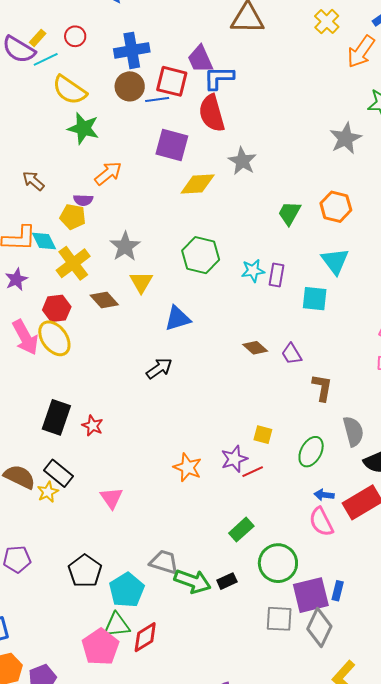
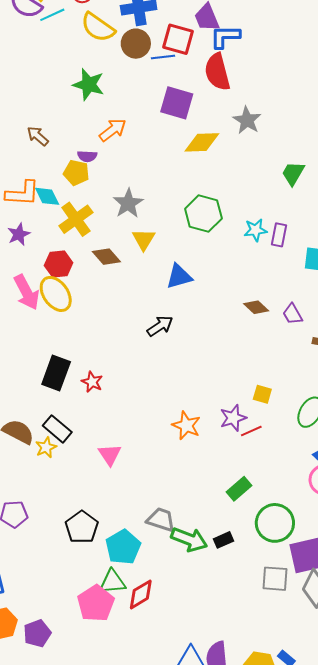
yellow semicircle: (70, 90) -> (98, 27), moved

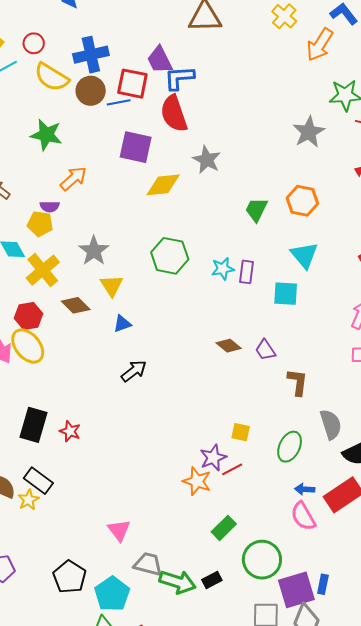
blue triangle: (179, 276) -> (122, 324), moved, size x0.7
orange star: (186, 426) -> (197, 481), moved
pink triangle: (110, 455) -> (119, 530), moved

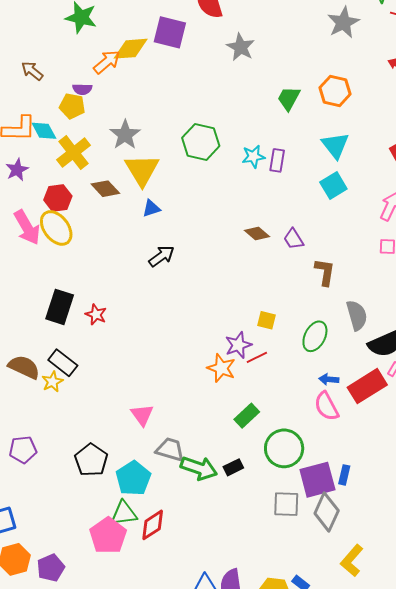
yellow diamond: (163, 185) -> (131, 49), moved
yellow triangle: (112, 286) -> (142, 170), size x1.5
cyan square: (286, 294) -> (333, 185), moved, turned -36

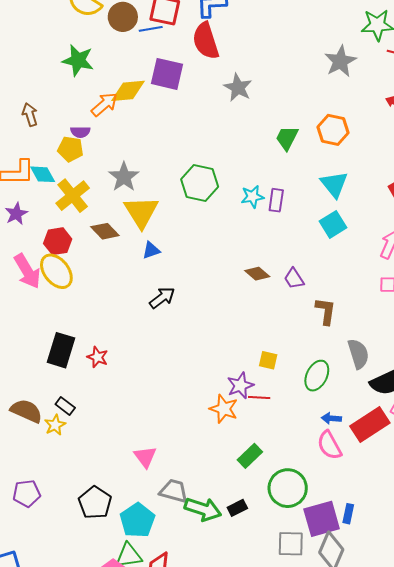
brown arrow: (32, 71) -> (30, 115), turned 35
red line: (257, 357) -> (259, 398), turned 30
black rectangle: (63, 363) -> (65, 406), size x0.7

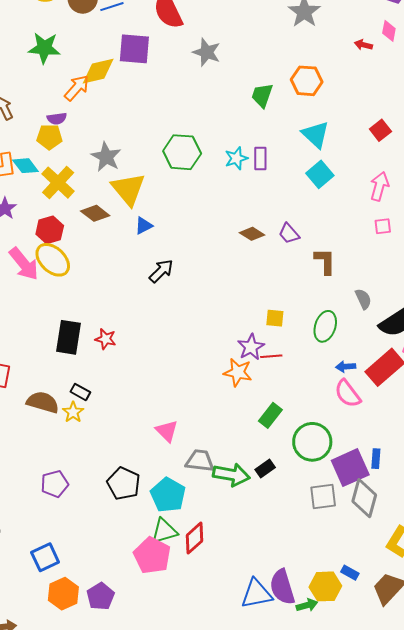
gray semicircle: (358, 354) -> (363, 299), size x0.7

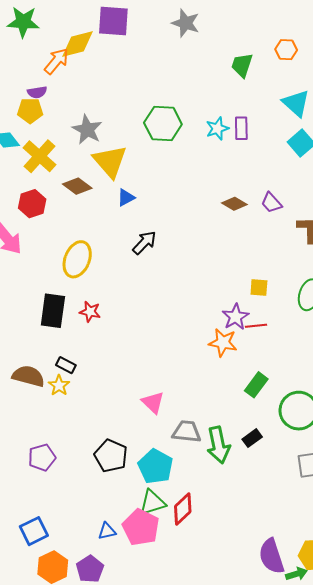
orange hexagon: (307, 81) -> (286, 50), size x0.7
yellow ellipse: (53, 260) -> (77, 259), moved, turned 69
green arrow: (231, 475) -> (218, 445), turned 69
blue triangle: (257, 594) -> (107, 531), moved, size x0.6

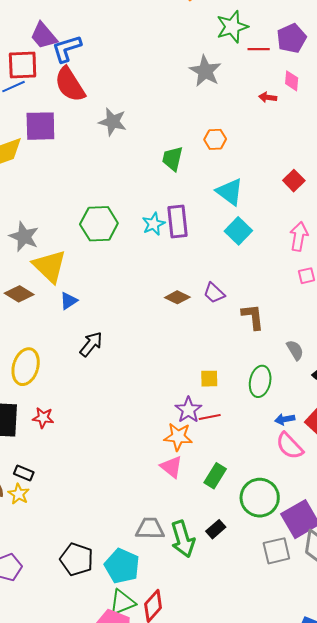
purple rectangle: (241, 128) -> (177, 222), size x1.4
pink triangle: (153, 402) -> (171, 467), moved

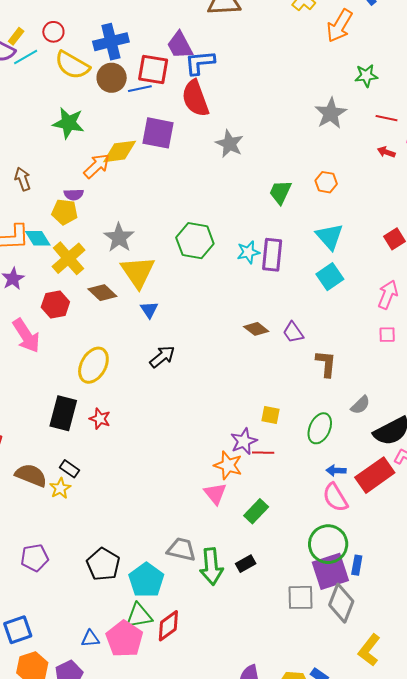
green star: (232, 27) -> (366, 76), size x0.7
red line: (259, 49) -> (386, 118), moved
blue triangle: (69, 301) -> (149, 310), turned -42
gray semicircle: (295, 350) -> (360, 405), turned 65
green circle: (260, 498) -> (328, 544), moved

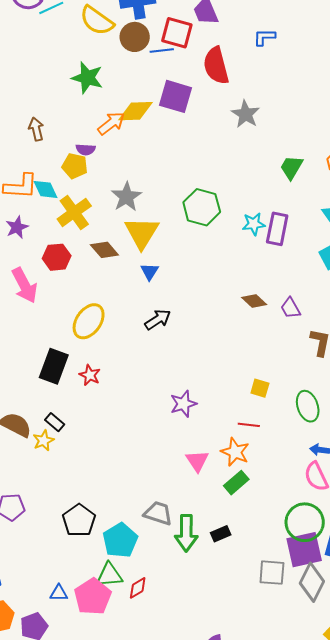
blue L-shape: (200, 63) -> (264, 37), moved, size x0.7
green ellipse: (320, 428) -> (308, 406), turned -48
purple star: (244, 441) -> (183, 404), moved
orange star: (228, 465) -> (235, 452), moved
red diamond: (168, 626) -> (138, 588), size x0.7

